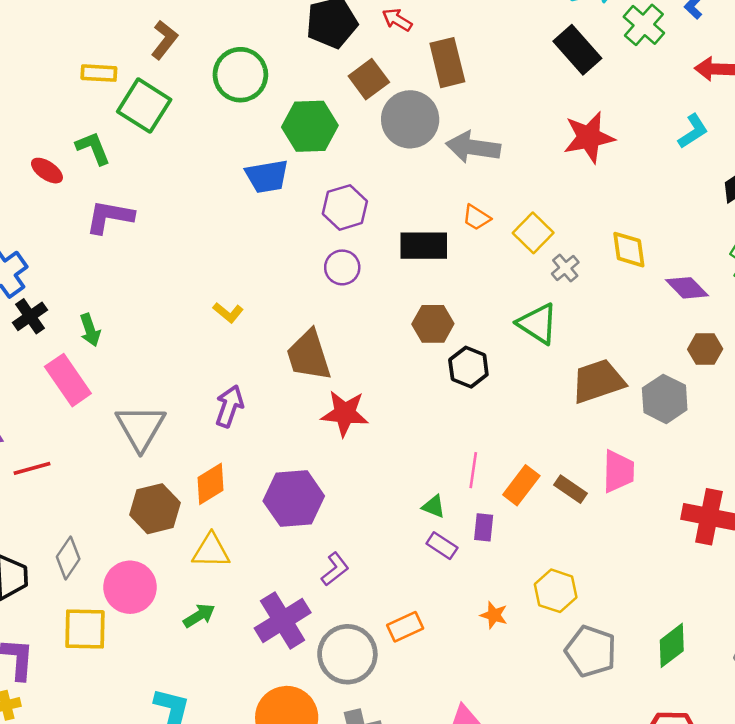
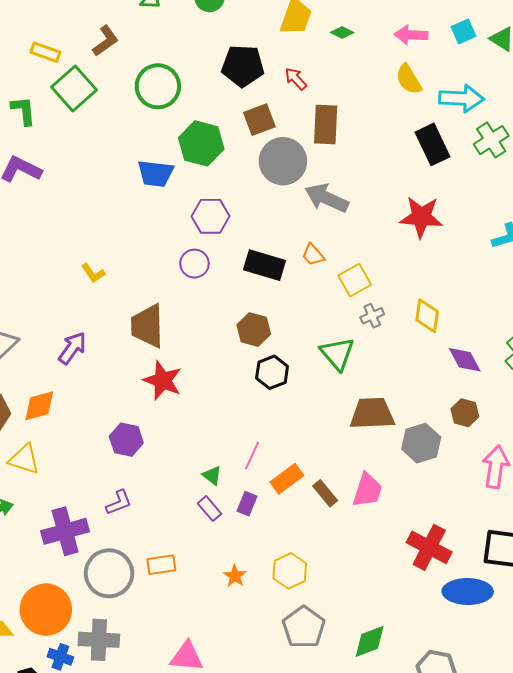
purple hexagon: (294, 499) -> (126, 440), moved, size x0.7

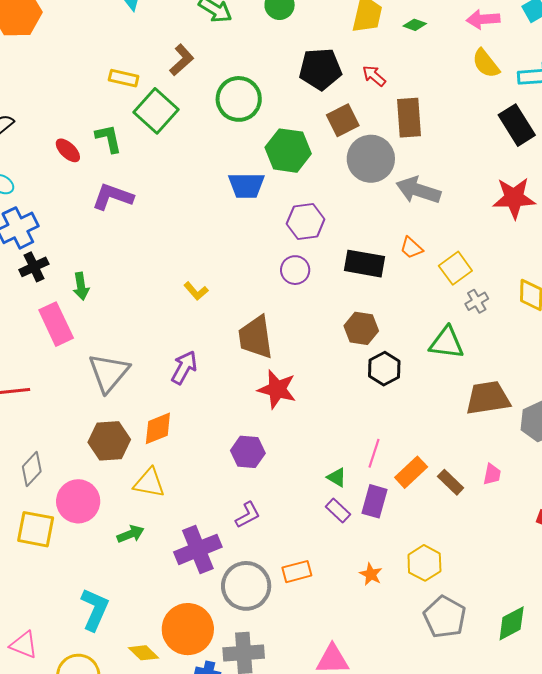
green triangle: (337, 354) -> (447, 343), turned -36
pink trapezoid: (367, 490) -> (492, 474), size x0.6
purple rectangle: (247, 504) -> (375, 501), size x1.4

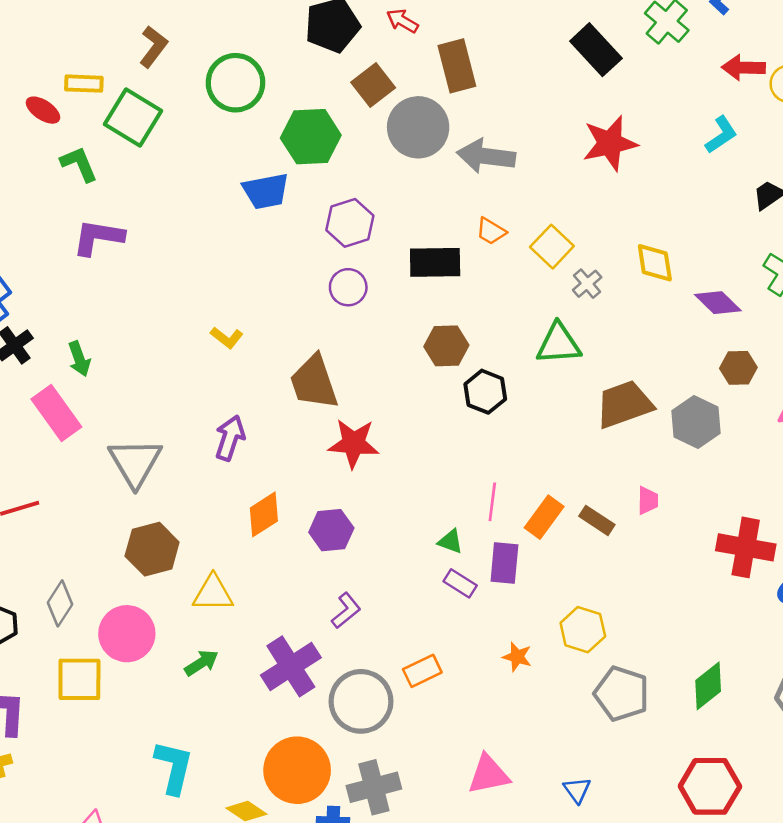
red ellipse: (68, 150) -> (43, 110), moved
orange diamond: (158, 428) -> (264, 514), moved

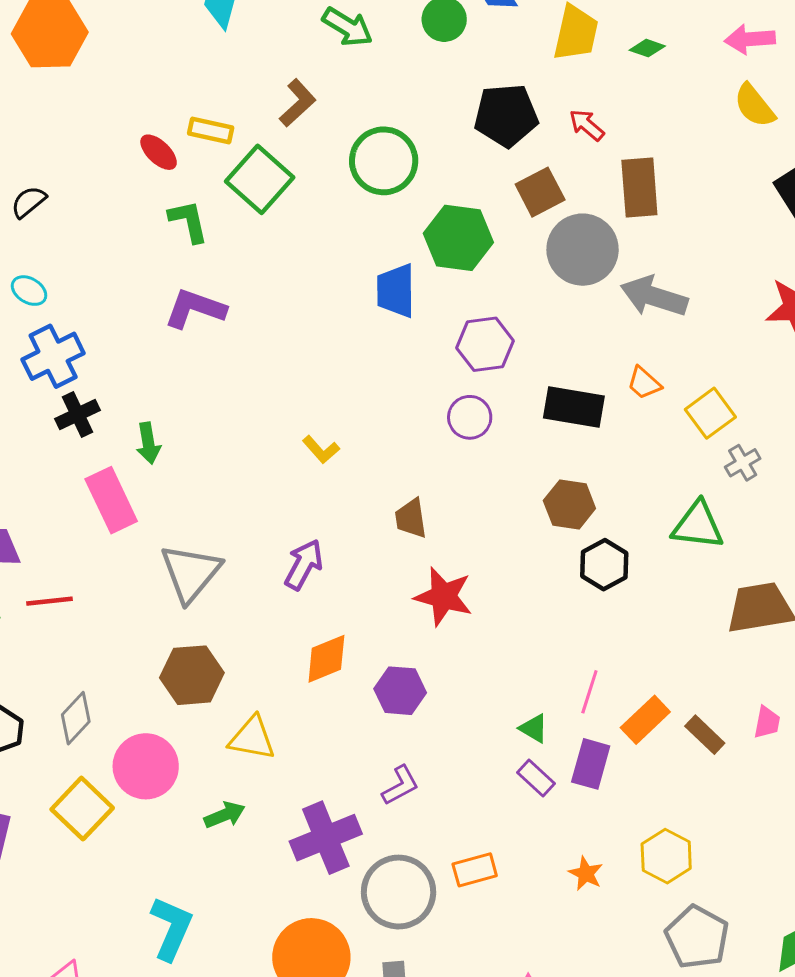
blue trapezoid: (266, 191) -> (396, 291), turned 90
brown trapezoid: (314, 382) -> (411, 518), size x0.6
yellow square: (79, 679) -> (82, 809), turned 33

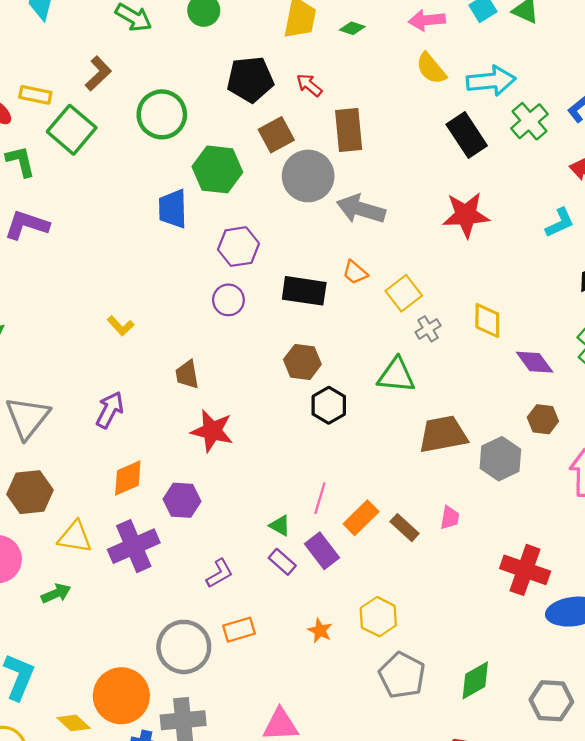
purple rectangle: (591, 764) -> (322, 551), turned -52
purple L-shape: (400, 785) -> (220, 573), moved
purple cross: (326, 838) -> (134, 546), moved

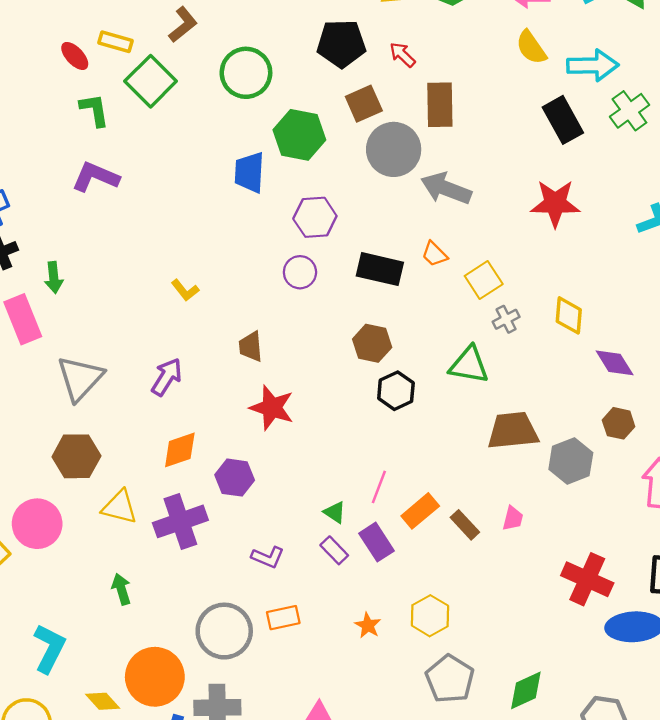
purple L-shape: (220, 573) -> (268, 557), turned 48
green arrow: (56, 593) -> (121, 589), moved, turned -88

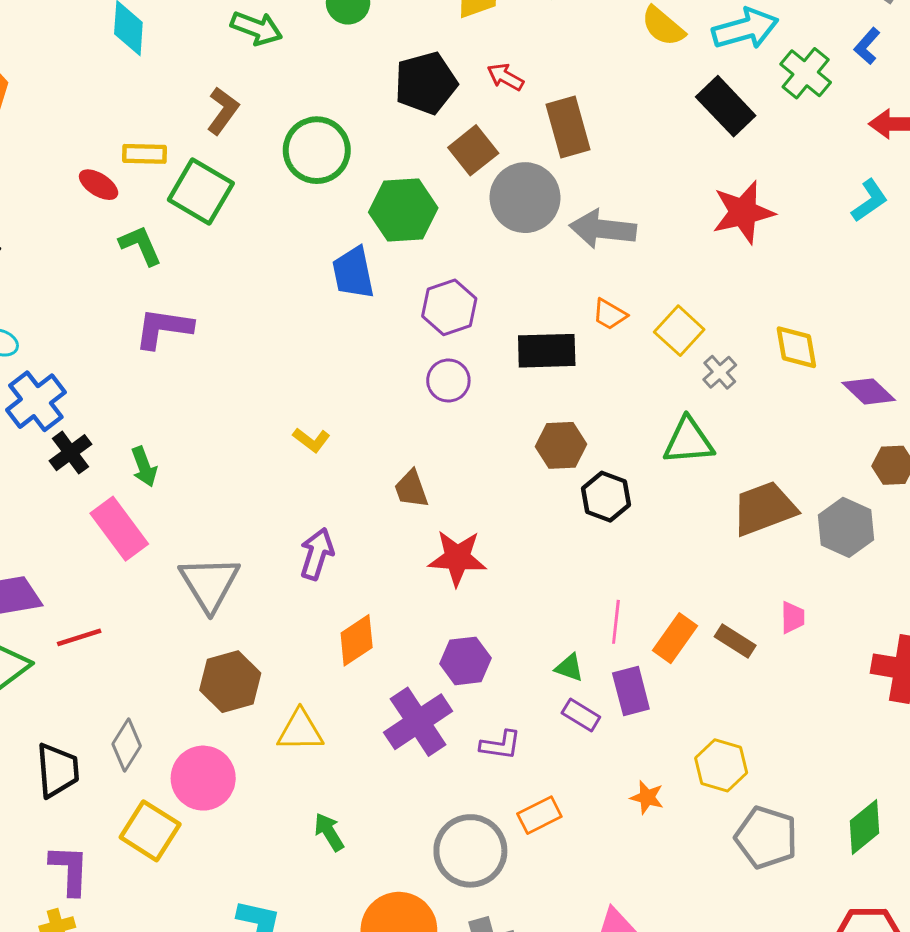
purple hexagon: (235, 478) -> (465, 661), moved
purple cross: (180, 521) -> (418, 722), moved
purple rectangle: (377, 542) -> (631, 691), turned 33

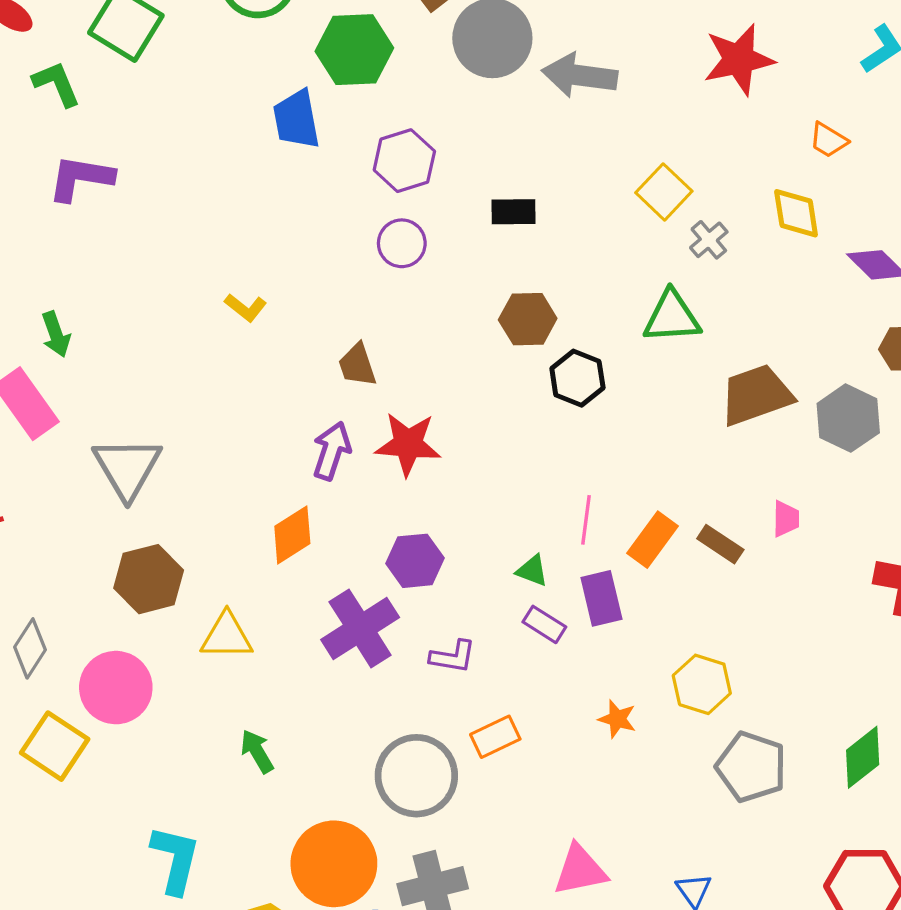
orange trapezoid: (610, 314) -> (828, 140), moved
black rectangle: (547, 351) -> (514, 212), size x0.7
purple arrow: (317, 554) -> (332, 451), moved

